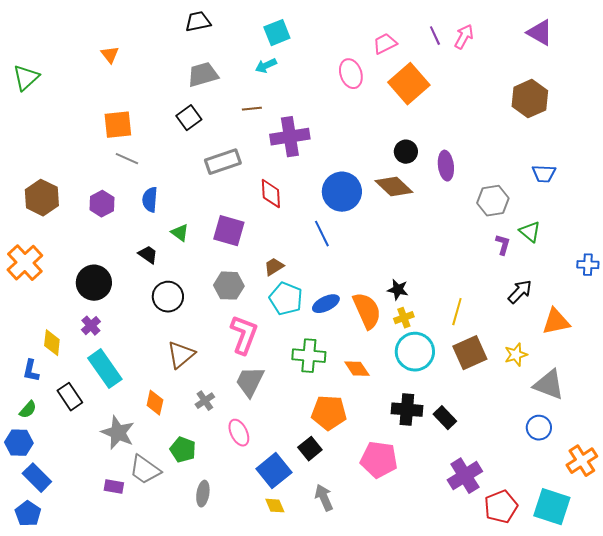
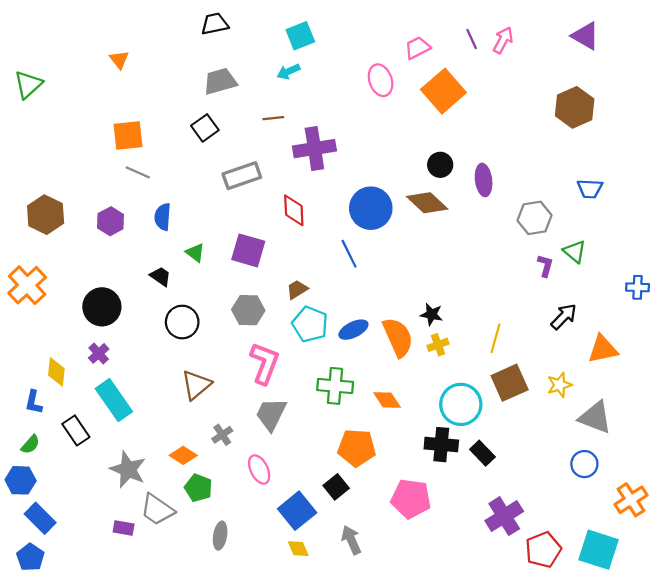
cyan circle: (415, 352) -> (461, 404), moved
orange diamond: (155, 403) -> (183, 455), moved, turned -70

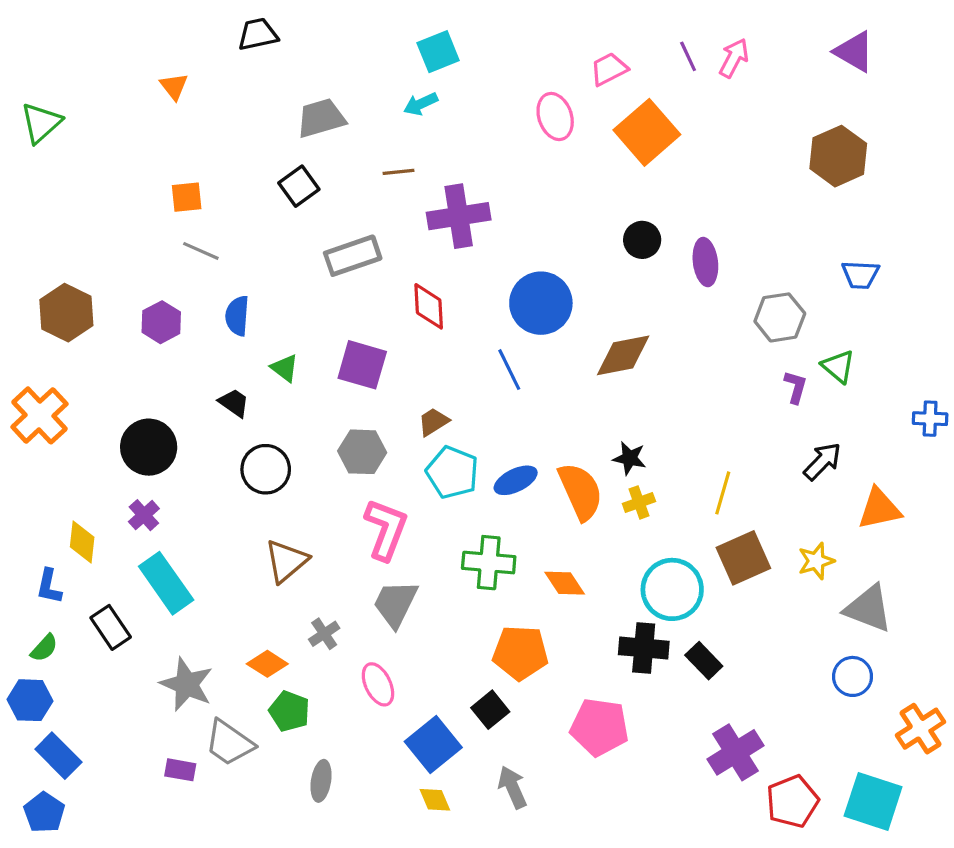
black trapezoid: (215, 24) -> (258, 34), moved
orange square: (128, 136) -> (187, 197), size x0.7
brown diamond: (427, 203) -> (623, 355), moved, turned -54

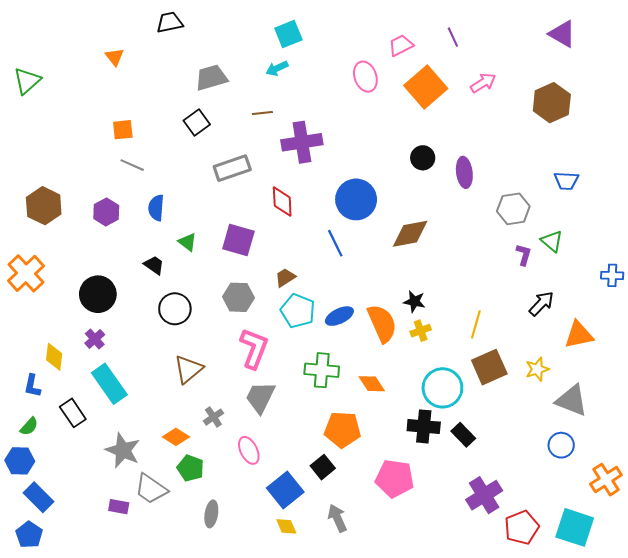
pink arrow: (734, 58) -> (483, 83), moved, turned 30

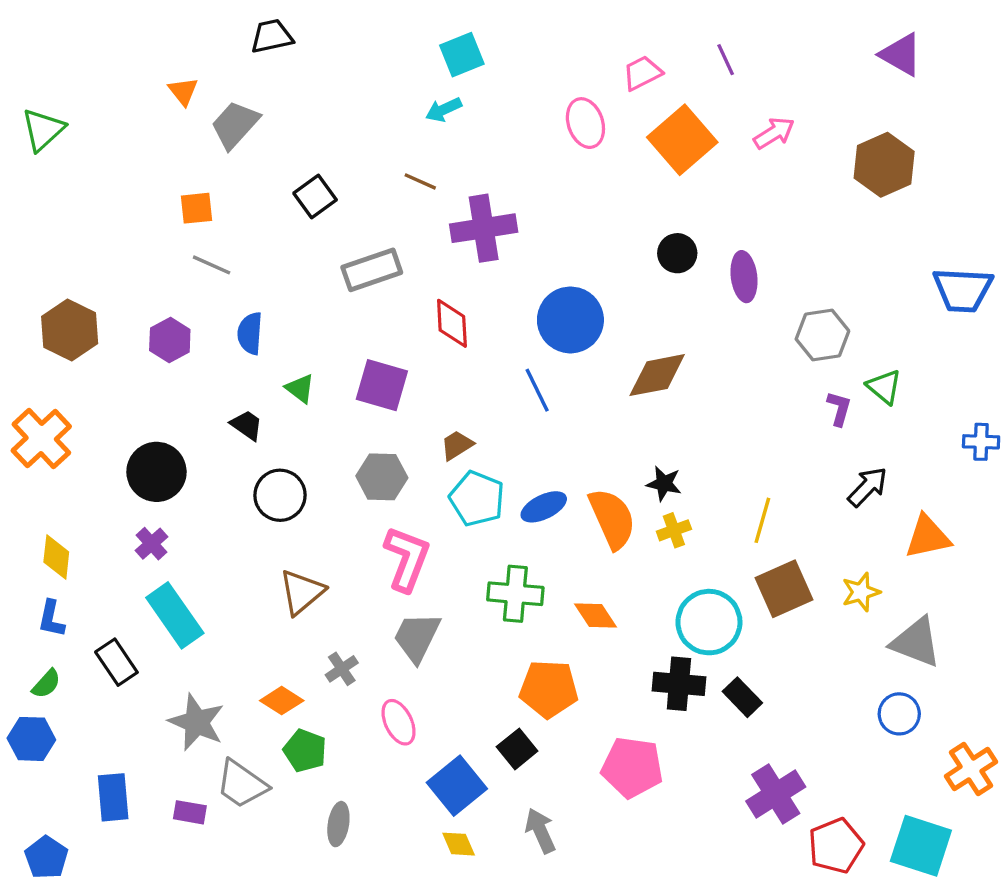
gray trapezoid: (211, 78) -> (235, 125), moved, turned -32
brown line: (262, 113) -> (420, 181), turned 30
blue trapezoid: (566, 181) -> (963, 290), moved, size x1.5
yellow diamond: (54, 357) -> (56, 557), moved
blue rectangle: (38, 497) -> (113, 797), moved, turned 40

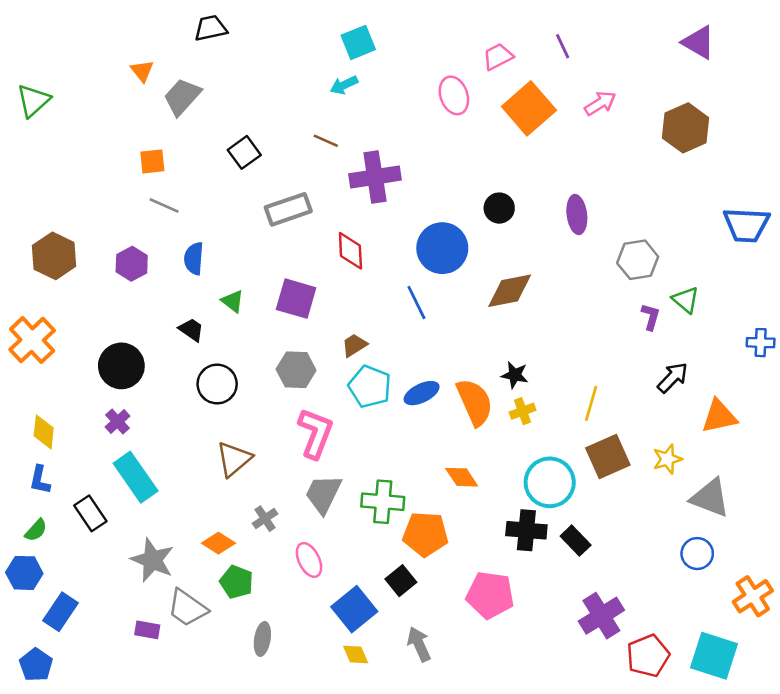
black circle: (677, 253) -> (499, 208), moved
green cross: (515, 594) -> (383, 502), moved
blue rectangle: (113, 797) -> (61, 612), moved, turned 39

